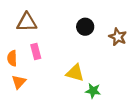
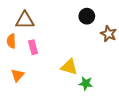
black circle: (85, 27) -> (87, 16), moved
orange semicircle: (12, 58) -> (11, 41), moved

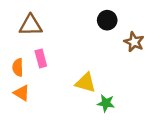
orange semicircle: (11, 41) -> (18, 67), moved
orange triangle: (17, 75) -> (22, 93), turned -40

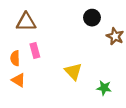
yellow triangle: (85, 83) -> (73, 71), turned 30
green star: (106, 103) -> (104, 88), moved

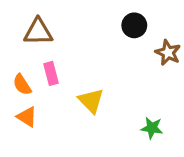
orange semicircle: (15, 58) -> (22, 85), turned -32
yellow triangle: (73, 71) -> (91, 101), moved

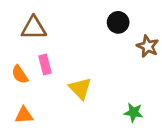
orange triangle: (27, 117) -> (24, 115), moved, turned -36

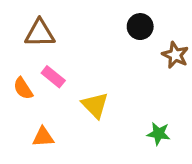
pink rectangle: (45, 65) -> (53, 77), turned -36
orange triangle: (24, 115) -> (43, 137), moved

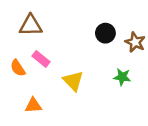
black circle: (140, 27) -> (105, 33), moved
green star: (159, 134) -> (122, 77), moved

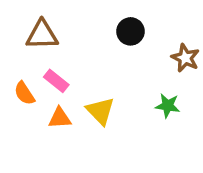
black circle: (105, 33) -> (130, 31), moved
orange triangle: (33, 105) -> (60, 118), moved

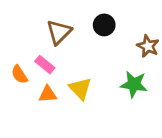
brown triangle: (42, 35) -> (59, 32), moved, turned -44
green star: (168, 106) -> (134, 84), size x1.4

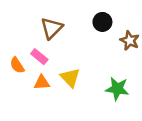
black circle: (104, 25) -> (102, 22), moved
green star: (134, 84) -> (117, 89), moved

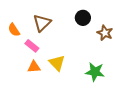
orange semicircle: (17, 65) -> (14, 30), moved

